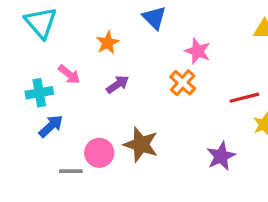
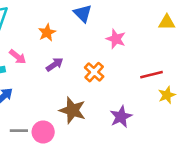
orange cross: (183, 83) -> (94, 72), moved
pink circle: (99, 153) -> (43, 132), moved
purple star: (221, 156) -> (121, 117), moved

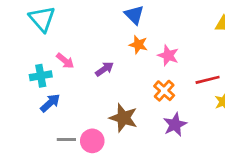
orange star: (47, 33) -> (138, 45), moved, turned -30
pink star: (116, 39) -> (168, 55), moved
orange cross: (94, 72) -> (164, 91), moved

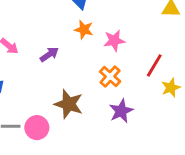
pink star: (168, 55) -> (114, 41), turned -30
red line: (208, 80) -> (154, 65), turned -45

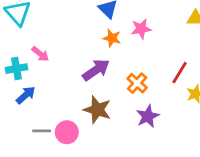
pink star: (114, 41) -> (141, 29), moved
purple arrow: (49, 54) -> (96, 70), moved, size x1.5

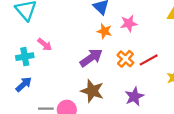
red line: (180, 73) -> (149, 60), moved, turned 30
orange cross: (137, 83) -> (125, 59), moved
blue arrow: (26, 95) -> (24, 84), moved

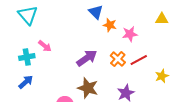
pink star: (129, 23) -> (130, 34), moved
orange star: (104, 31) -> (110, 25), moved

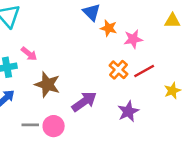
purple arrow: (87, 58) -> (84, 102), moved
brown star: (88, 88) -> (47, 84), moved

